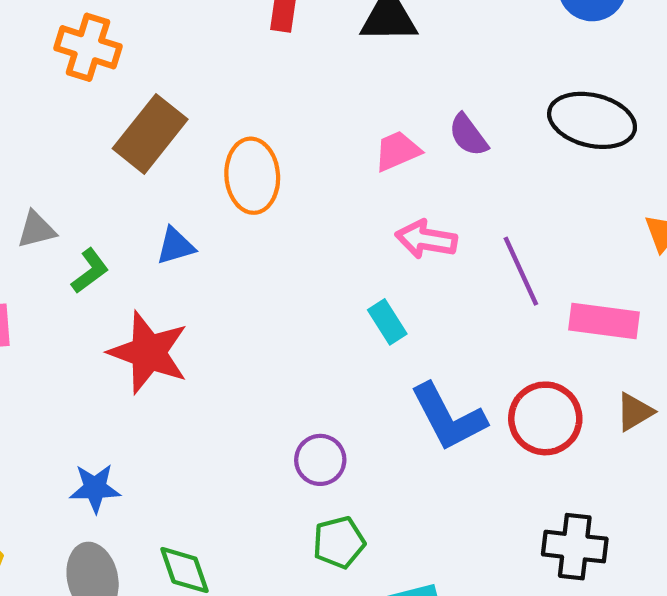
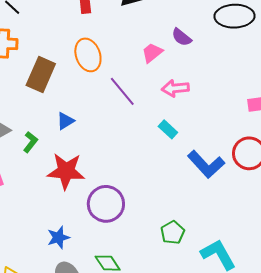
orange ellipse: (252, 176) -> (88, 55), moved
purple line: (521, 271) -> (122, 91), moved
purple circle: (320, 460) -> (106, 204), moved, size x1.6

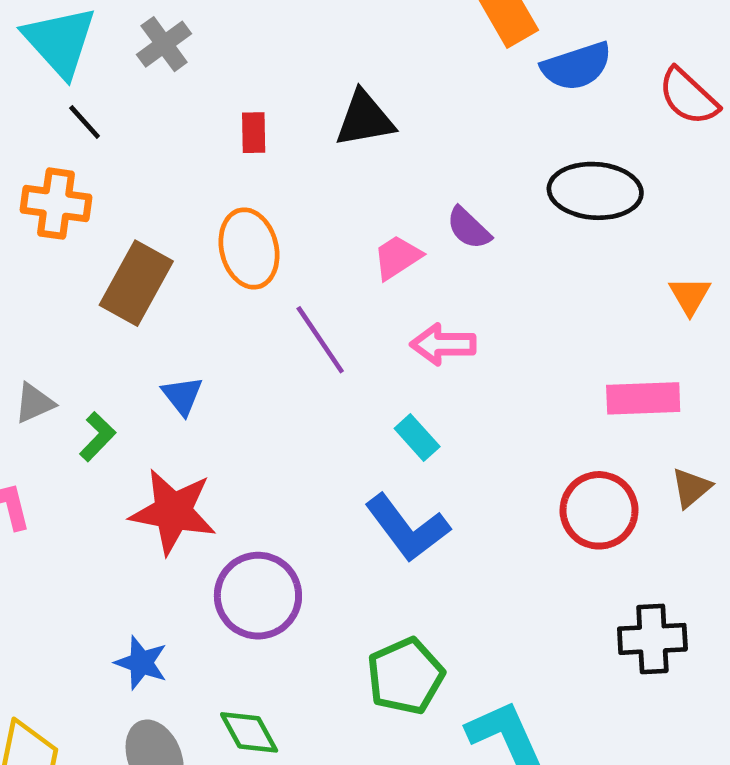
blue triangle: (65, 121) -> (182, 396), turned -42
blue L-shape: (206, 164) -> (407, 528), moved
green pentagon: (173, 233) -> (405, 676), size x1.4
blue star: (58, 237) -> (141, 663), turned 30

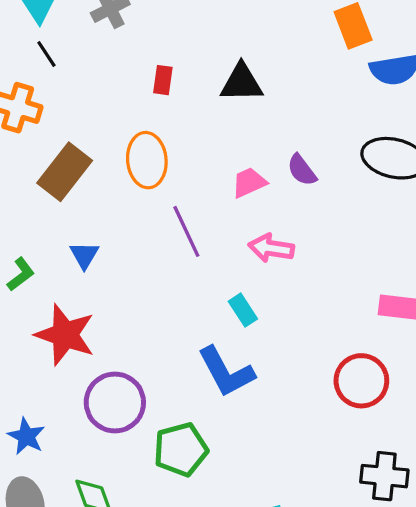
green pentagon: (405, 676) -> (181, 450), moved

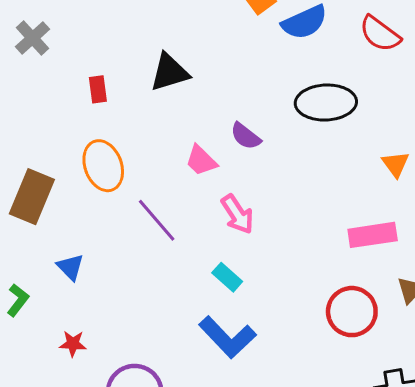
pink trapezoid: (249, 183) -> (201, 161), turned -96
pink arrow: (271, 248) -> (237, 214), turned -117
red star: (65, 335) -> (73, 344), size x0.5

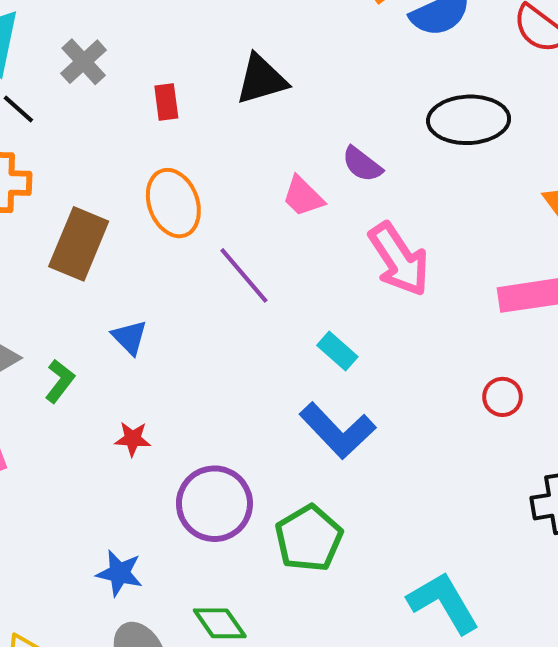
gray cross: (33, 38) -> (84, 62), moved
pink arrow: (237, 214) -> (399, 259), moved, size x1.4
red circle: (352, 312) -> (502, 397), size x0.6

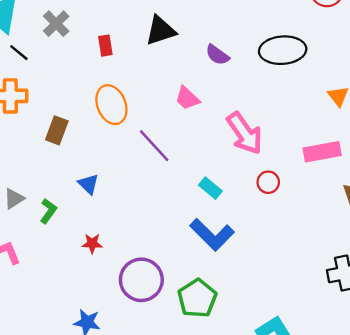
purple semicircle: (362, 164) -> (217, 55), moved
brown rectangle: (79, 244) -> (57, 130), size x0.7
red circle: (502, 397) -> (268, 182), moved

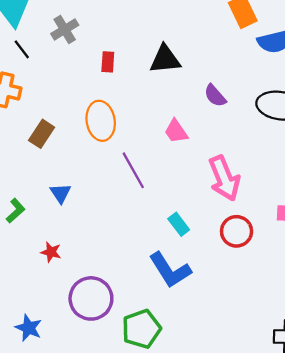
red circle: (268, 182) -> (237, 231), size x1.4

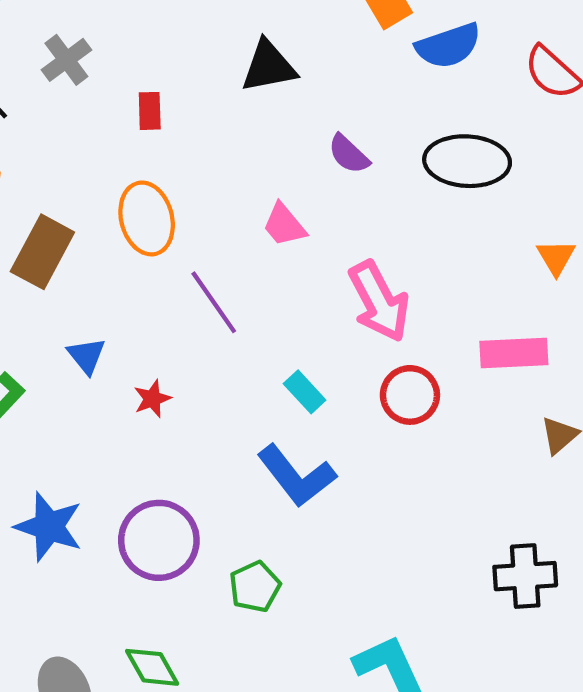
black triangle: (165, 59) -> (269, 66), moved
brown rectangle: (42, 134) -> (42, 252), size x1.4
red star: (51, 252) -> (152, 399), moved, turned -30
blue star: (29, 328) -> (49, 527), moved, size x1.4
green pentagon: (141, 329) -> (255, 587), size x0.7

